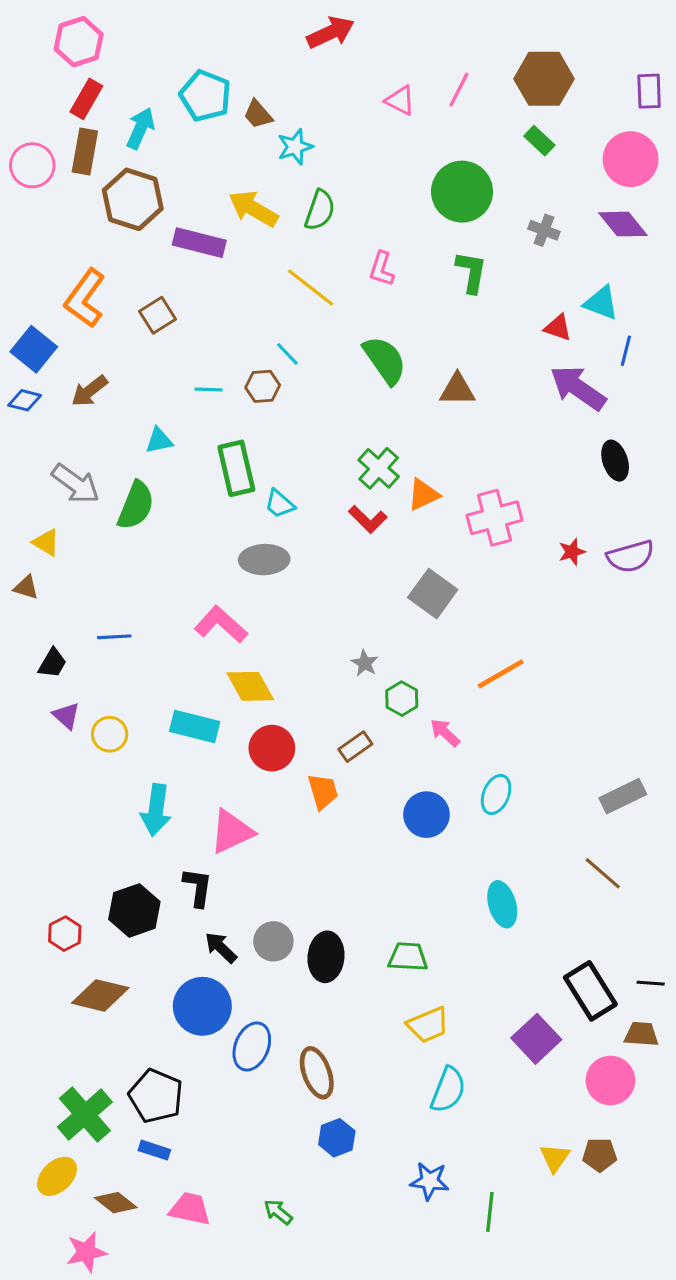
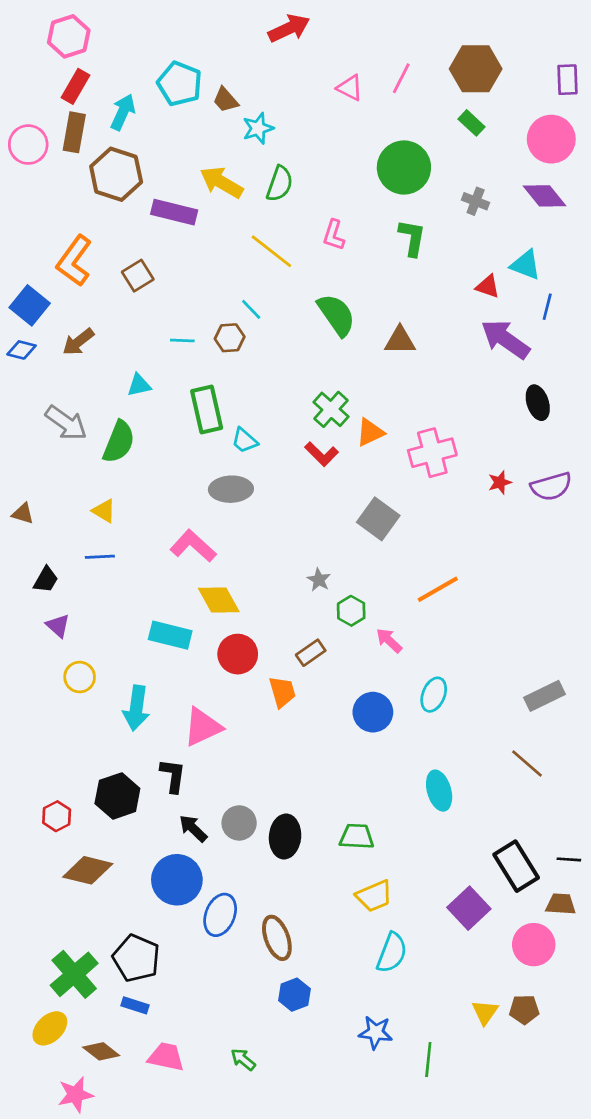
yellow triangle: (46, 543) -> (104, 511), moved
yellow circle: (110, 734) -> (80, 677), moved

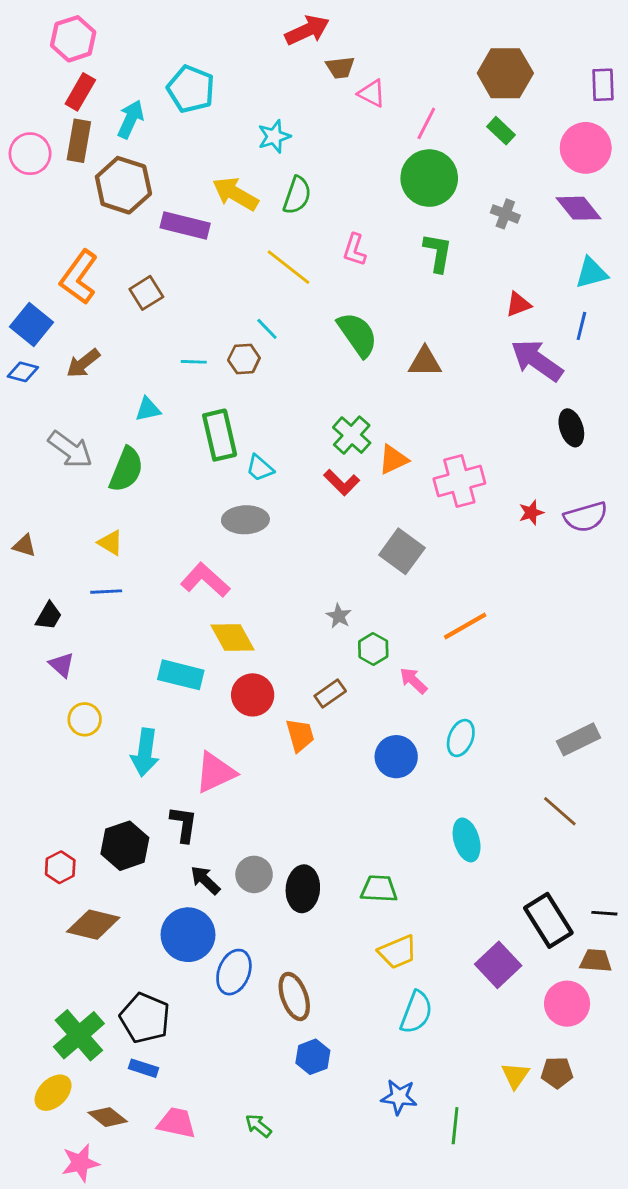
pink line: (401, 78) -> (426, 123), moved
brown trapezoid: (226, 100) -> (340, 67), moved, turned -56
cyan triangle: (526, 265) -> (591, 273), moved, turned -36
red triangle: (488, 286) -> (518, 304), turned -40

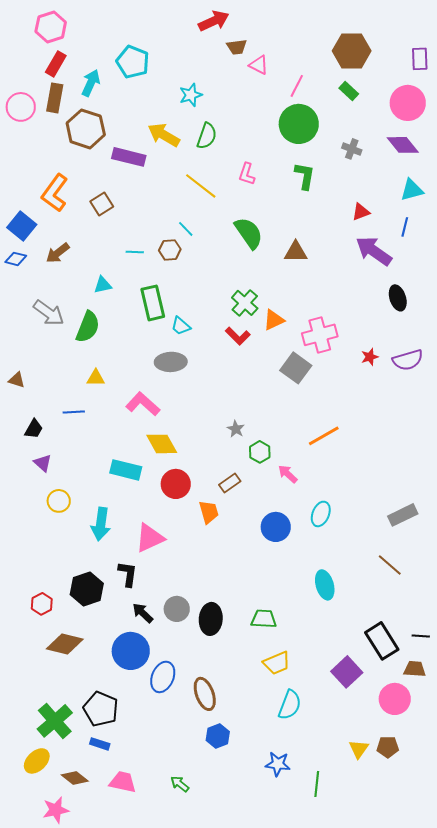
yellow triangle: (110, 543) -> (96, 378), moved, turned -30
gray square: (402, 551) -> (296, 368), moved

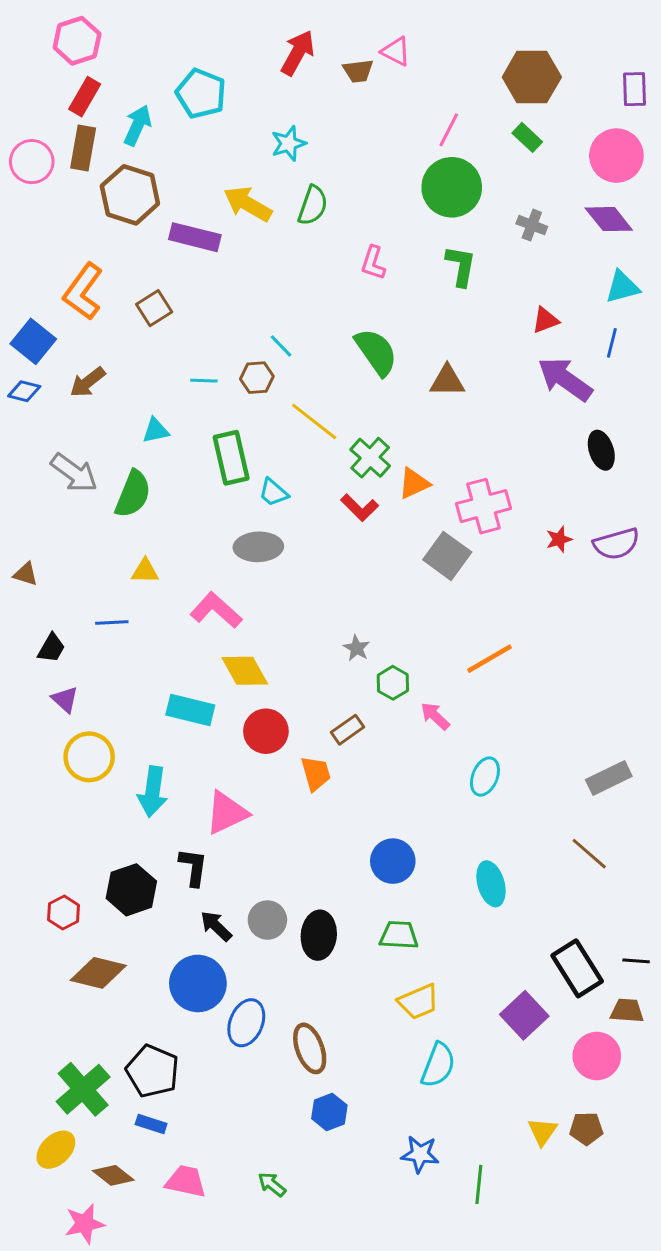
red arrow: (214, 21) -> (298, 53), moved, turned -36
pink triangle: (259, 65) -> (396, 51), moved
yellow line: (201, 186) -> (314, 421), moved
yellow circle: (59, 501) -> (89, 757), size x1.4
blue circle: (276, 527) -> (393, 861), moved

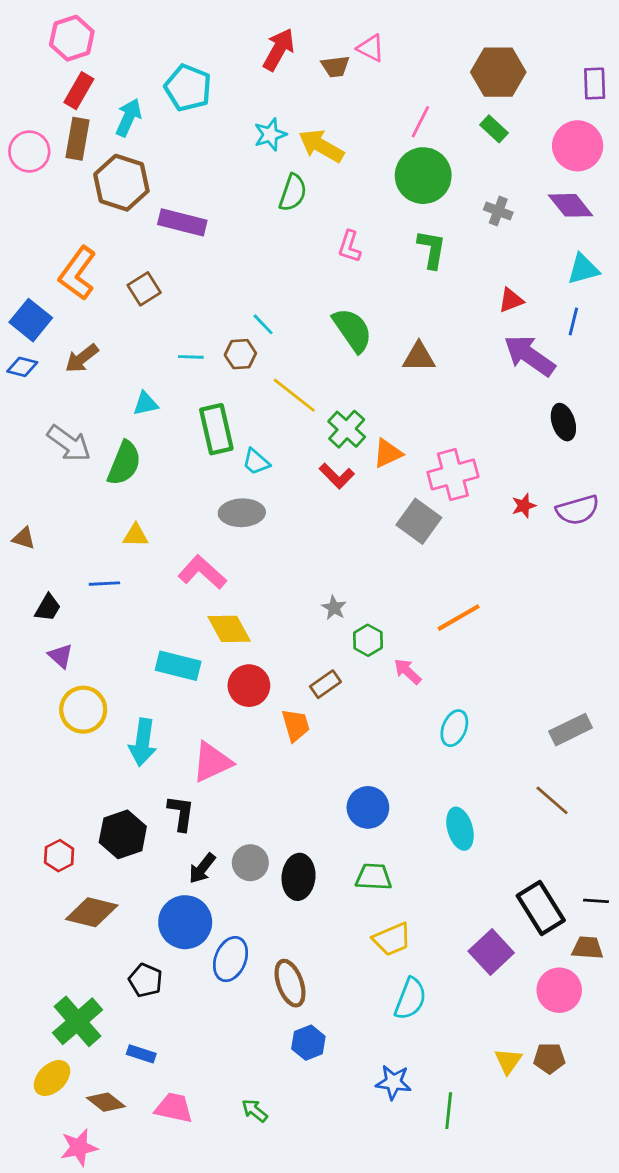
yellow arrow: (248, 204) -> (321, 146), moved
black arrow: (216, 926) -> (202, 868), turned -96
black pentagon: (153, 1071) -> (146, 980), moved, size x0.7

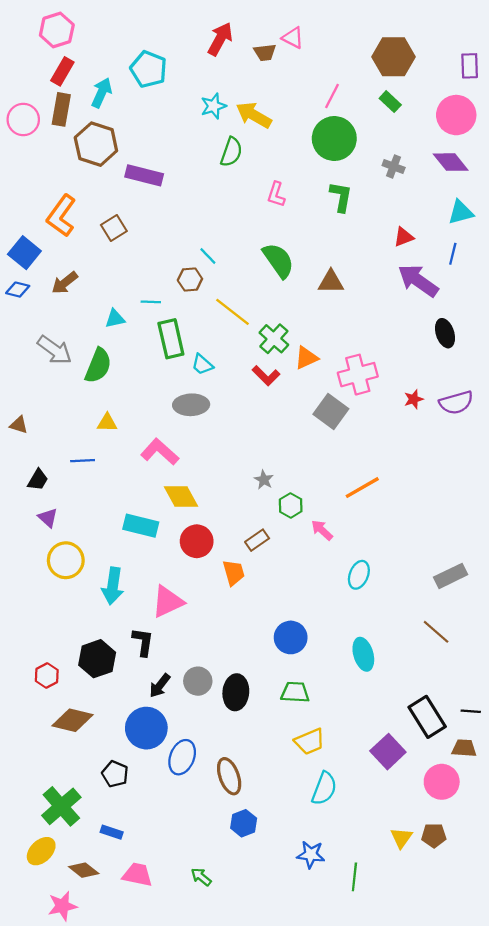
cyan line: (191, 357) -> (151, 302), moved

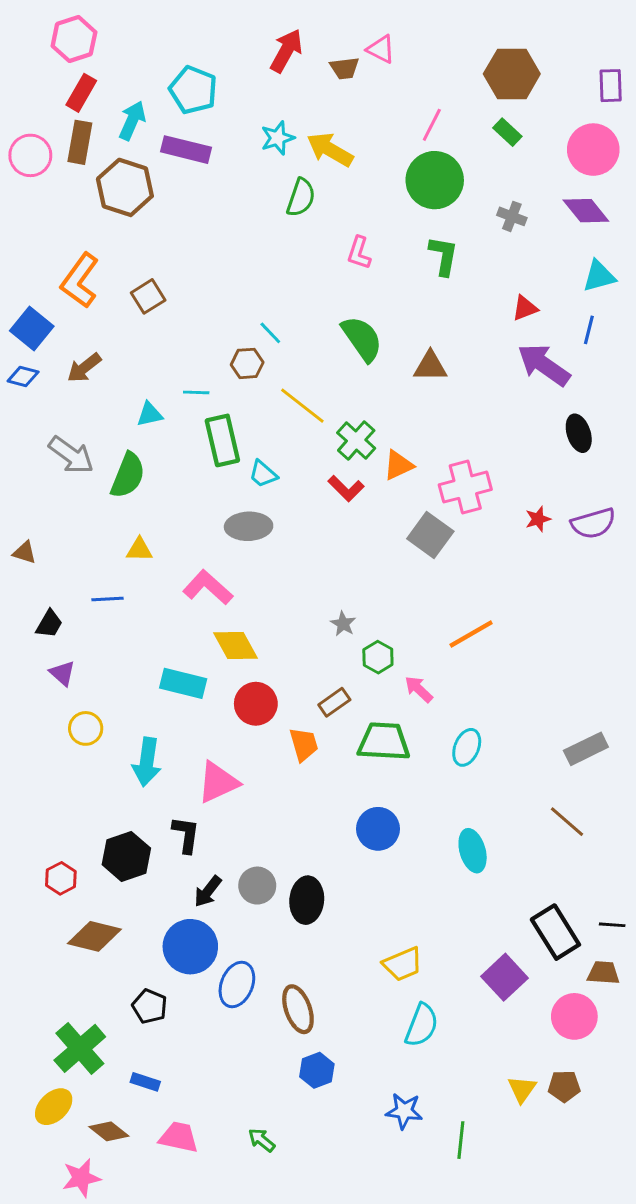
purple rectangle: (144, 175) -> (186, 150), moved
yellow circle: (66, 560) -> (86, 728), size x0.7
green trapezoid: (295, 692) -> (384, 742), moved, size x1.4

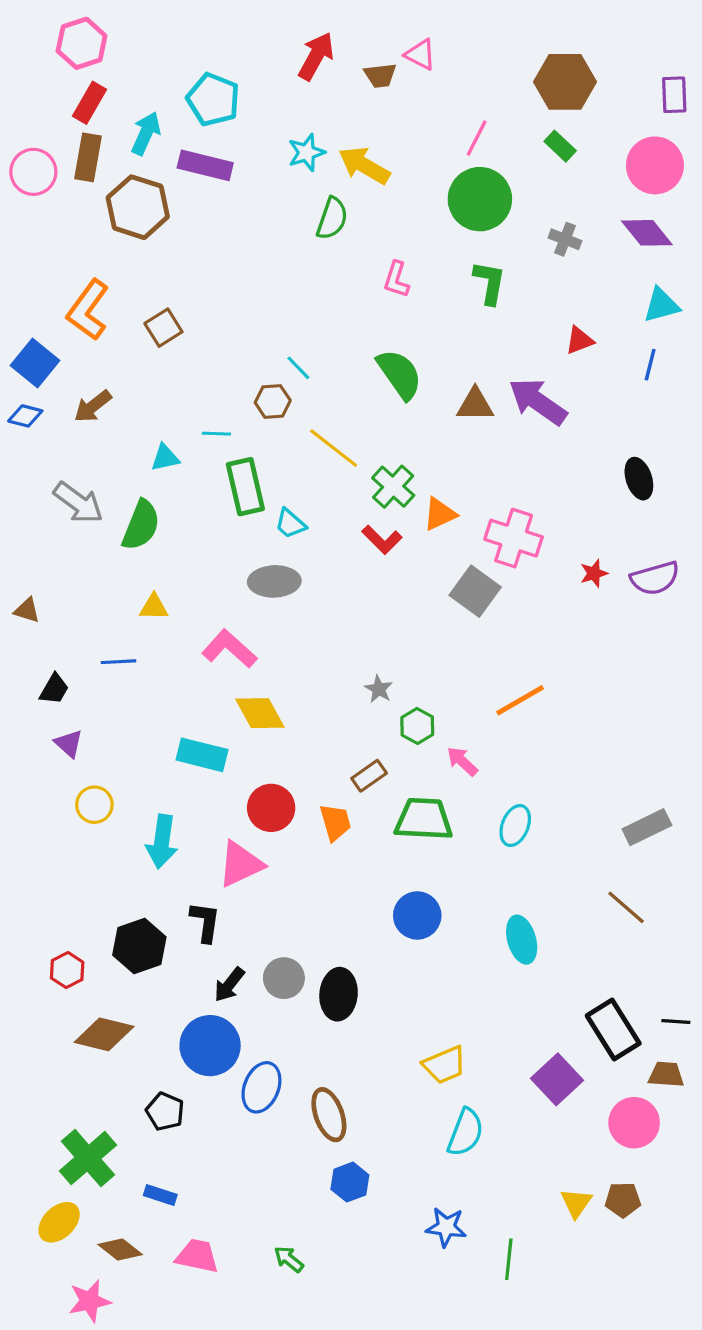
purple arrow: (544, 365) -> (538, 402), moved
pink cross: (465, 487) -> (514, 538), turned 33
red circle: (256, 704) -> (271, 808), moved

